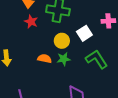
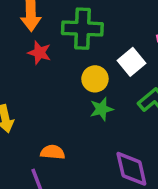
orange semicircle: (45, 59) -> (53, 152), moved

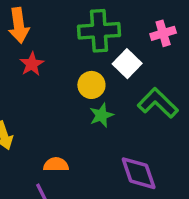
green cross: (82, 29) -> (99, 31), moved
red star: (39, 53) -> (32, 64), turned 30

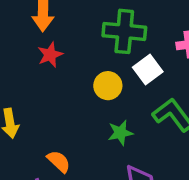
green star: (101, 115) -> (120, 133), moved
orange semicircle: (56, 165) -> (59, 161), turned 35

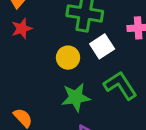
green star: (120, 133) -> (76, 97), size x1.4

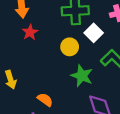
green star: (76, 97) -> (82, 76), turned -30

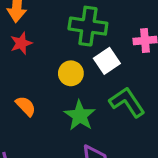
orange semicircle: (45, 100) -> (26, 106), moved

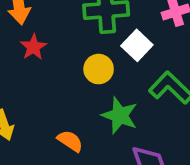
orange semicircle: (26, 106) -> (70, 141), moved

